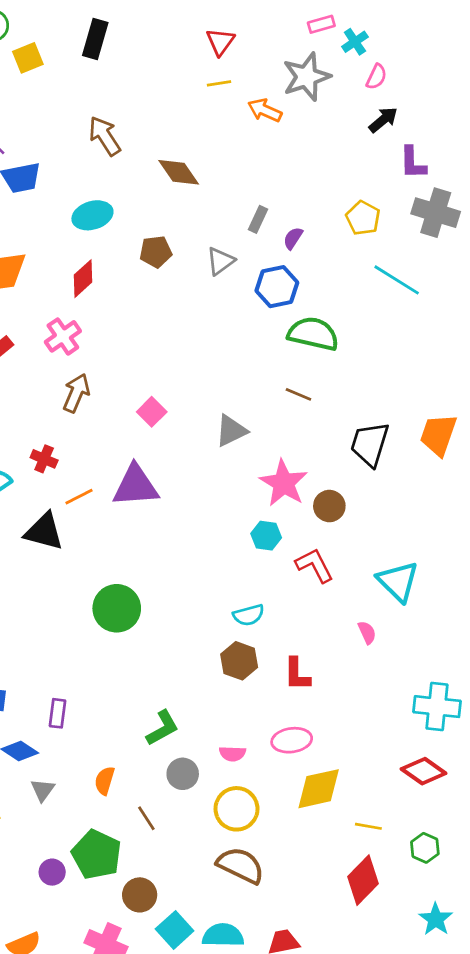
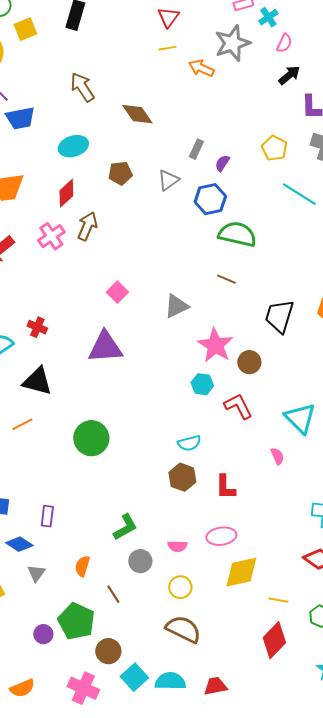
brown arrow: (76, 393) -> (87, 226), moved
orange line: (79, 497) -> (22, 424), moved
yellow circle: (236, 809) -> (180, 587), size x0.7

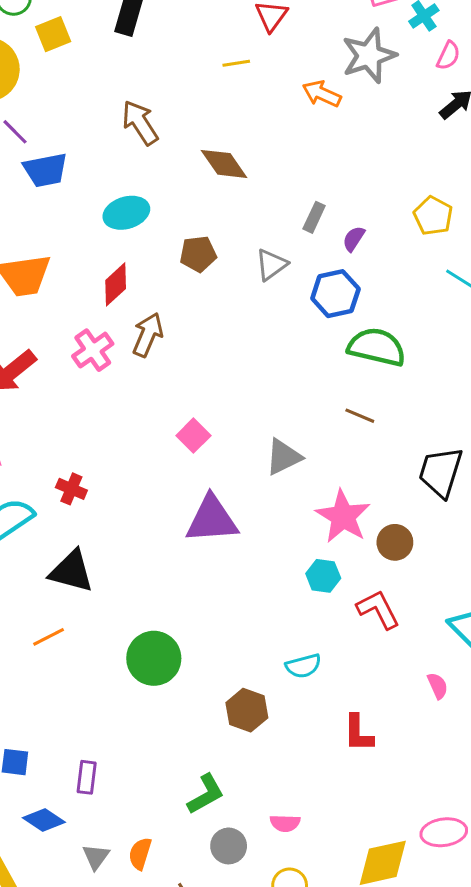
yellow line: (167, 48) -> (236, 63), moved
purple triangle: (105, 347) -> (212, 519), moved
brown hexagon: (182, 477) -> (247, 710), moved
pink ellipse: (221, 536) -> (444, 832), moved
gray triangle: (36, 573) -> (96, 857), moved

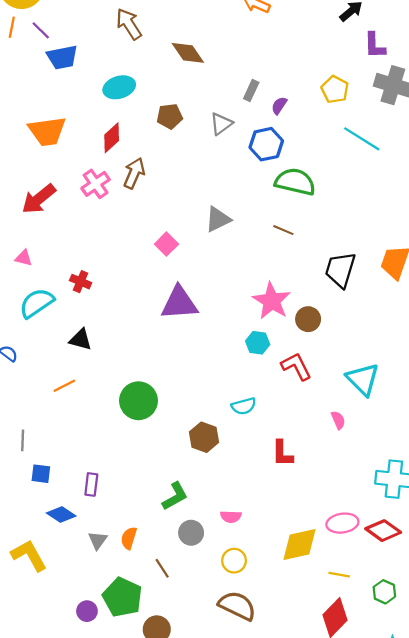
gray triangle: (284, 457) -> (218, 219), moved
black triangle: (71, 571) -> (81, 340), size x0.7

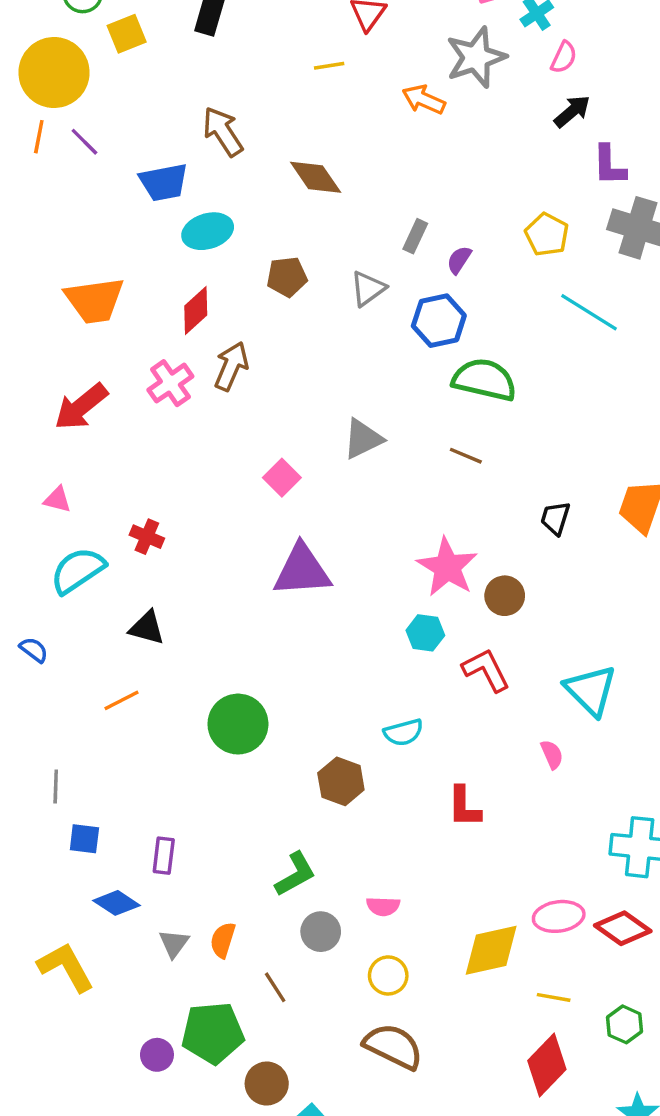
blue trapezoid: (62, 57) -> (164, 182), moved
black trapezoid: (340, 270) -> (555, 518), size x0.6
green pentagon: (122, 597) -> (213, 1033), turned -30

